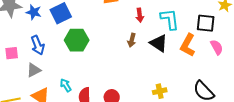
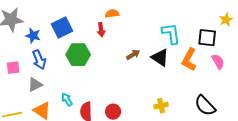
blue star: (34, 12) -> (33, 36), moved
red arrow: (140, 15) -> (101, 30), moved
brown arrow: (132, 40) -> (133, 55), turned -136

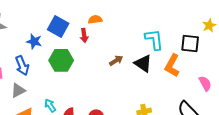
blue square: (62, 28) -> (58, 26), moved, turned -35
blue star: (33, 36) -> (34, 41), moved
pink semicircle: (218, 62) -> (205, 83), moved

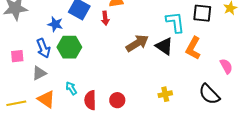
black square: (190, 43) -> (202, 13), moved
green hexagon: (61, 60) -> (69, 47), moved
brown arrow: (116, 60) -> (137, 43), size x1.6

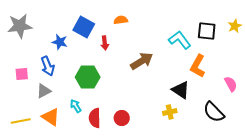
red arrow: (105, 18) -> (105, 43), moved
cyan L-shape: (175, 22) -> (180, 40), turned -30
black triangle: (164, 46) -> (181, 90), moved
green hexagon: (69, 47) -> (88, 77), moved

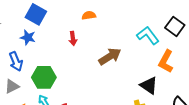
blue square: (84, 27) -> (36, 14), moved
black square: (207, 31) -> (175, 26), turned 30
green hexagon: (88, 77) -> (44, 77), moved

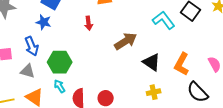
orange L-shape: (166, 61) -> (182, 64), moved
black triangle: (149, 85) -> (152, 62), moved
gray triangle: (12, 86) -> (28, 71), turned 42

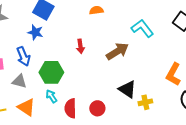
cyan L-shape: (164, 20) -> (142, 28), moved
red arrow: (89, 23) -> (80, 46), moved
black triangle: (152, 62) -> (127, 89), moved

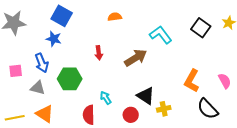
cyan arrow: (51, 96) -> (106, 98), moved
red circle: (97, 108) -> (131, 115), moved

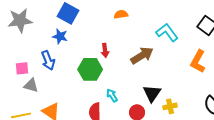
green hexagon: (70, 79) -> (90, 69), moved
orange L-shape: (192, 81) -> (198, 61), moved
gray triangle: (38, 88) -> (31, 85), moved
black triangle: (146, 96) -> (152, 93), turned 30

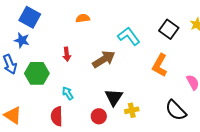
green hexagon: (90, 69) -> (37, 73), moved
cyan arrow: (112, 95) -> (68, 93), moved

